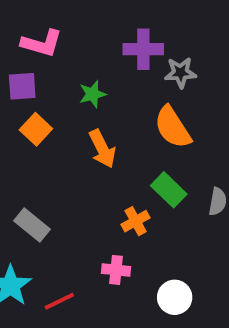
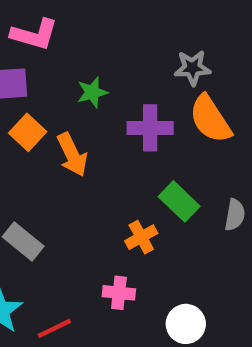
purple cross: (143, 49) -> (150, 128), moved
orange semicircle: (173, 127) -> (210, 119), moved
orange arrow: (102, 149) -> (72, 155), moved

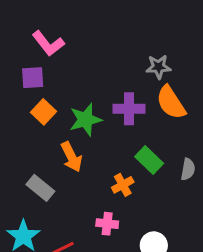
pink L-shape: (34, 34) -> (48, 43), turned 36
green star: (92, 92) -> (85, 120), moved, size x1.5
orange arrow: (72, 155) -> (71, 157), moved

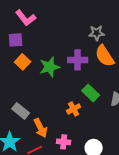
orange arrow: (71, 157) -> (41, 128), moved
pink cross: (107, 224) -> (64, 142), moved

